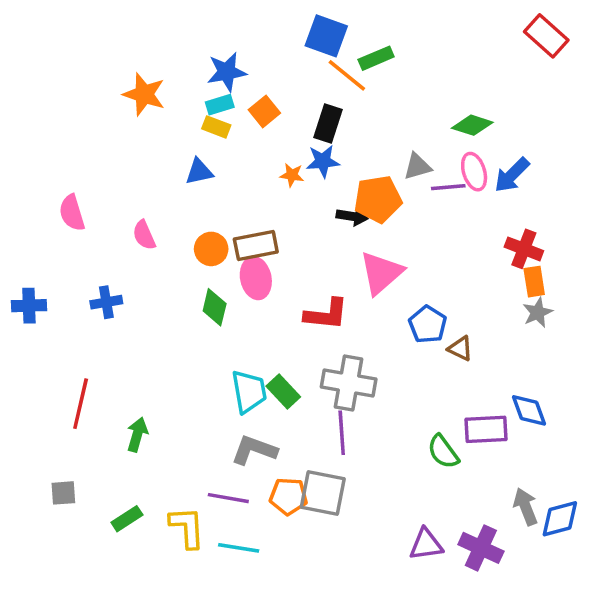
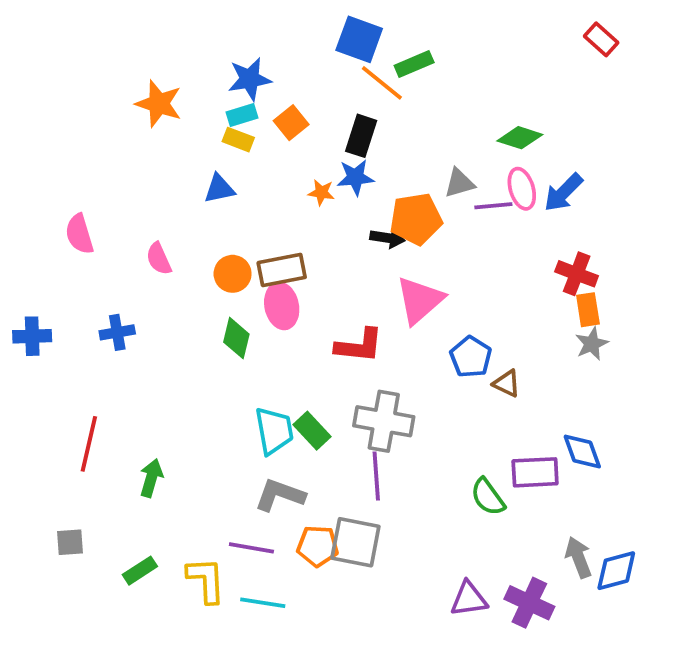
red rectangle: (546, 36) -> (601, 39), size x0.7

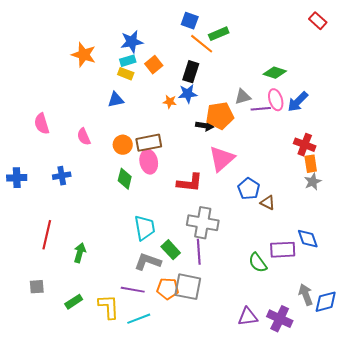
blue square: (359, 39) -> (190, 21), size x0.7
green rectangle: (312, 431) -> (171, 250), moved
cyan line: (263, 603) -> (139, 319), turned -30

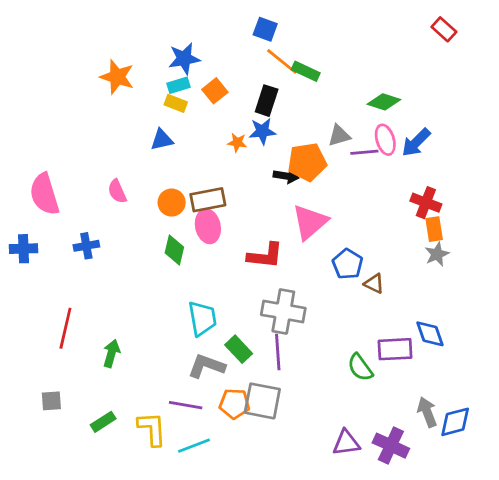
green rectangle: (219, 34) -> (306, 71), moved, turned 48
pink semicircle: (42, 124) -> (44, 194), moved, size x1.4

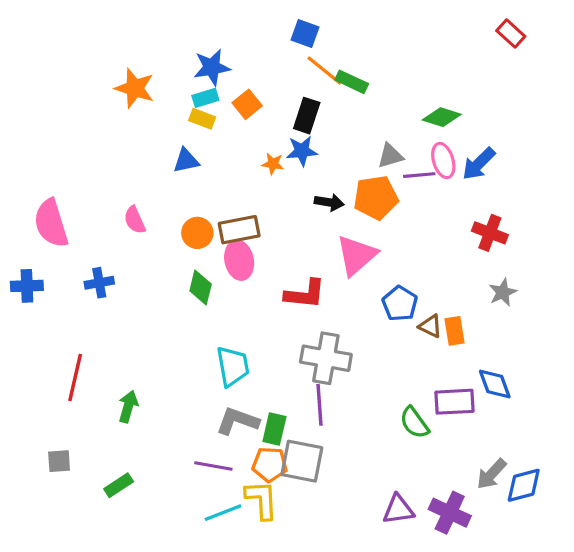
orange pentagon: (307, 162) -> (376, 198), moved
orange rectangle: (434, 229) -> (455, 331), moved
green rectangle: (239, 349) -> (274, 429), moved, turned 56
gray arrow: (427, 412) -> (492, 474), turned -116
yellow L-shape: (152, 429) -> (262, 500), moved

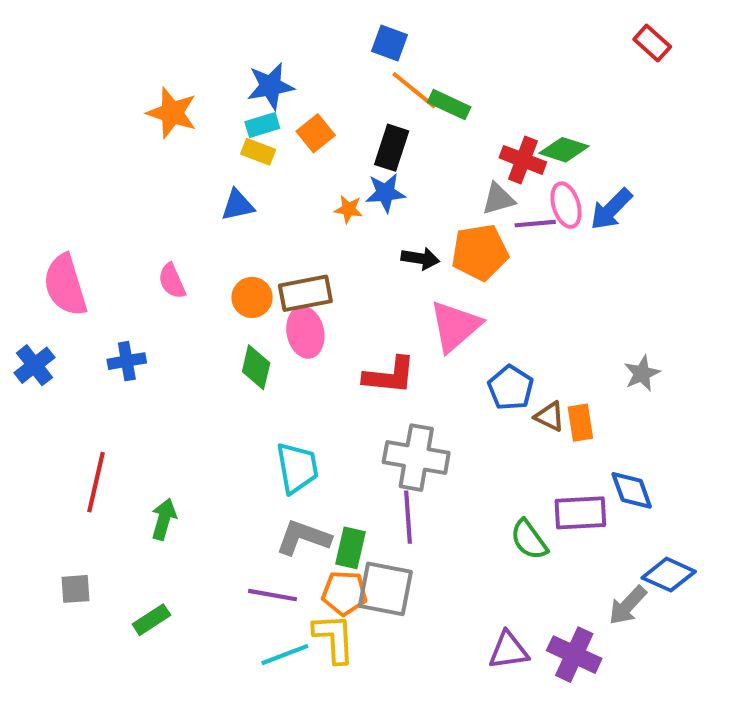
red cross: (490, 233) -> (523, 160), moved
blue cross: (27, 286) -> (34, 365), turned -36
blue diamond: (524, 485) -> (669, 575), moved, turned 39

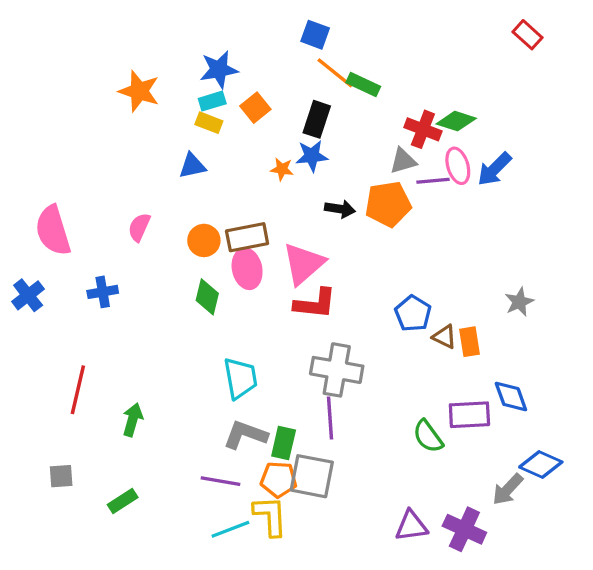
pink semicircle: (172, 281) -> (139, 227), turned 48
pink triangle: (455, 326) -> (303, 264), moved

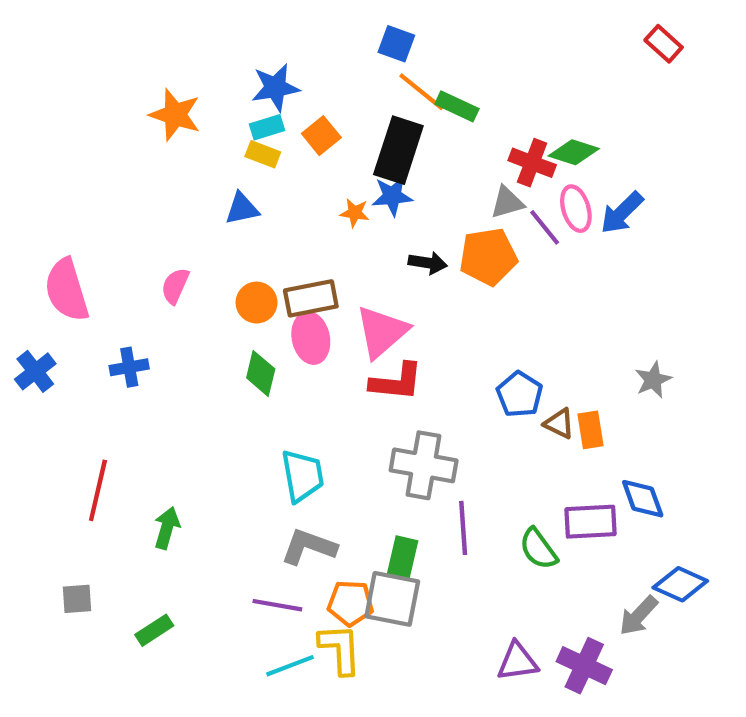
black rectangle: (317, 119) -> (398, 150), size x1.4
purple line: (433, 181) -> (545, 227), turned 56
purple line: (330, 418) -> (463, 528), moved
green rectangle: (284, 443) -> (403, 557), moved

